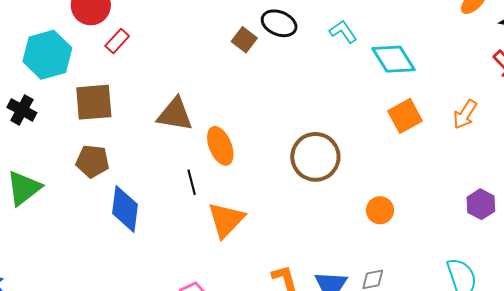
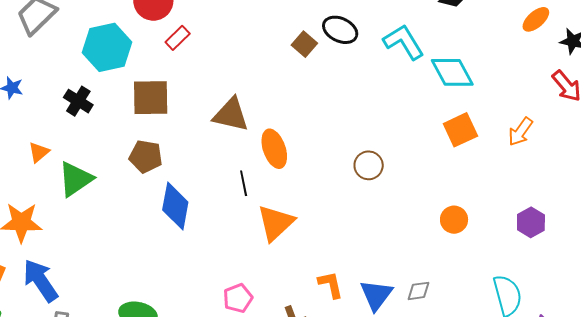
cyan L-shape: (343, 32) -> (404, 42), size x1.5
brown circle: (315, 157) -> (369, 165), size x0.6
orange circle: (380, 210) -> (454, 220), moved

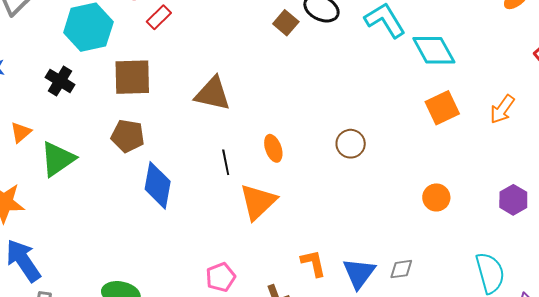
orange ellipse: (274, 149) -> (273, 148), moved, size x0.7

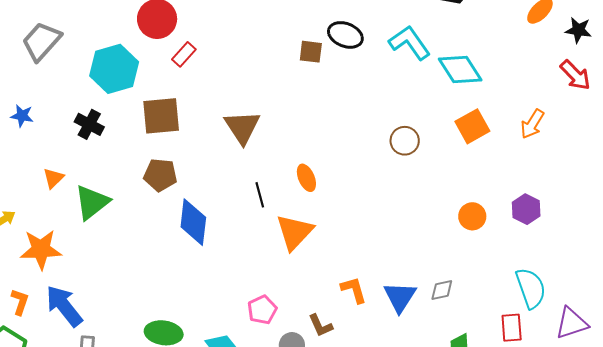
brown square: (286, 23) -> (311, 52), turned -30
brown triangle: (213, 94) -> (242, 127), turned 48
brown circle: (351, 144) -> (405, 141), moved
purple hexagon: (513, 200) -> (526, 209), moved

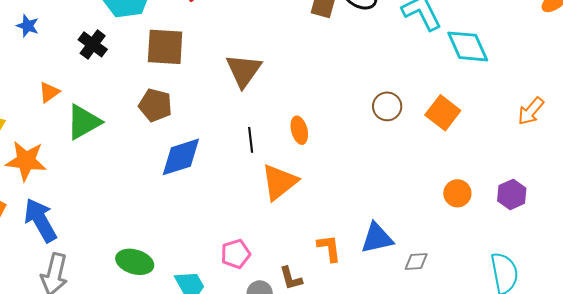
orange square: (472, 126) -> (443, 113), moved, turned -32
brown circle: (405, 141) -> (387, 106), moved
blue diamond: (193, 222) -> (181, 157), turned 57
blue triangle: (400, 297) -> (377, 238), moved, turned 36

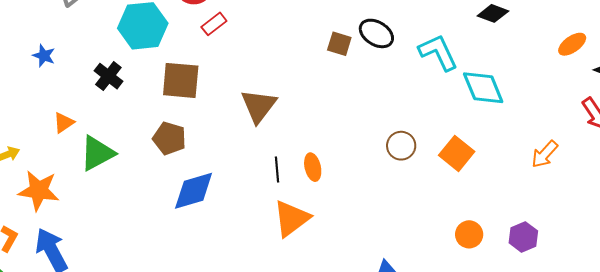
black line: (251, 140) -> (277, 170), moved

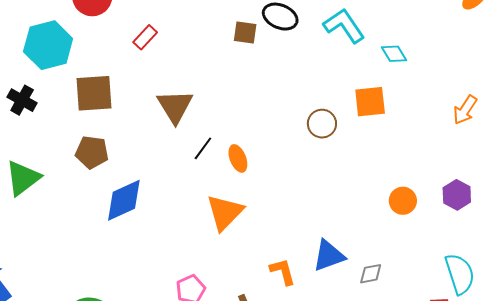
red rectangle: (214, 24) -> (145, 37), moved
cyan diamond: (483, 88) -> (394, 54), size x0.6
orange square: (457, 153) -> (370, 102), moved, turned -36
black line: (277, 170) -> (203, 148), moved, turned 50

